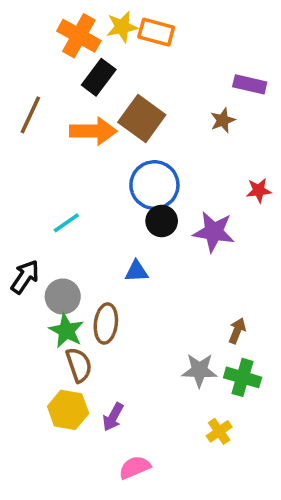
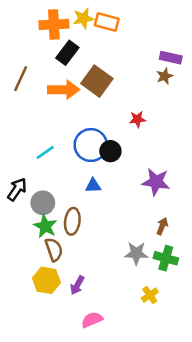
orange cross: (79, 36) -> (54, 24), turned -32
brown star: (223, 120) -> (165, 76), moved
blue circle: (154, 185) -> (91, 145), moved
red star: (259, 190) -> (138, 119), moved
purple star: (214, 232) -> (156, 182), moved

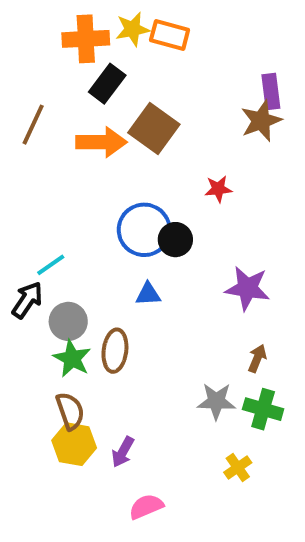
purple rectangle: (171, 58) -> (271, 91), turned 70
brown star: (165, 76) -> (261, 121), size x1.5
cyan line: (45, 152) -> (51, 265), moved
brown semicircle: (54, 250) -> (70, 411), moved

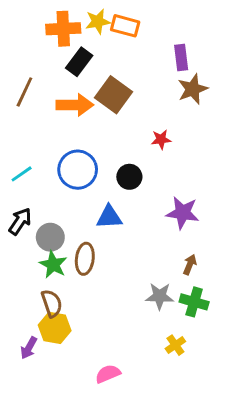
purple rectangle: (271, 91) -> (181, 57), moved
blue circle: (144, 230) -> (78, 170), moved
cyan line: (51, 265) -> (22, 174), moved
blue triangle: (148, 294) -> (109, 217), size x1.4
purple arrow: (123, 452) -> (29, 348), moved

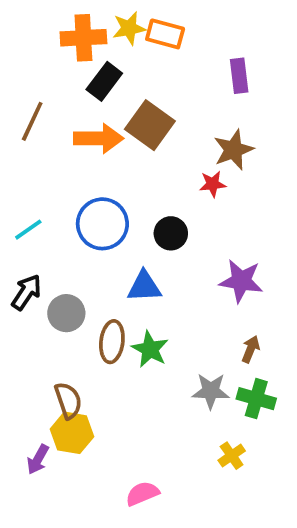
brown star: (193, 89) -> (233, 150), moved
green star: (53, 265) -> (150, 349), moved

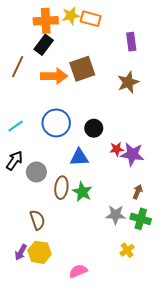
black rectangle: (104, 81) -> (44, 45), moved
brown square: (150, 125) -> (82, 69), turned 35
red star: (213, 184) -> (117, 149), moved
yellow hexagon: (72, 433) -> (40, 252), moved

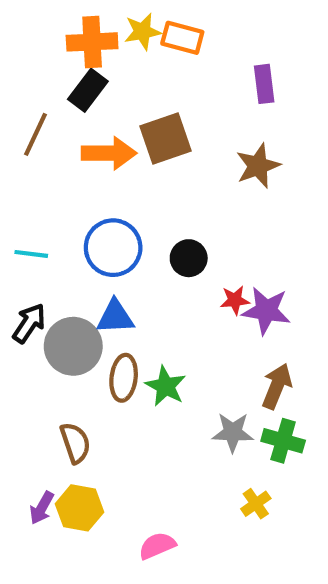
cyan line: (16, 126) -> (31, 254), turned 42
blue triangle: (79, 157) -> (115, 317), moved
gray circle: (36, 172) -> (73, 346), size x1.4
brown arrow: (138, 192) -> (277, 386), size x1.5

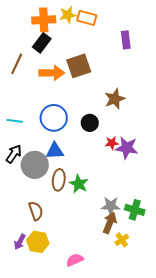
brown star: (258, 166) -> (115, 99), moved
brown arrow: (277, 386) -> (110, 223), moved

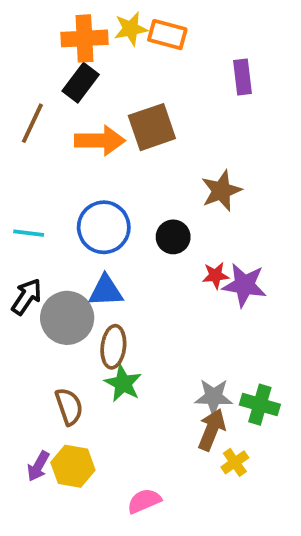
green star: (79, 184) -> (123, 383), moved

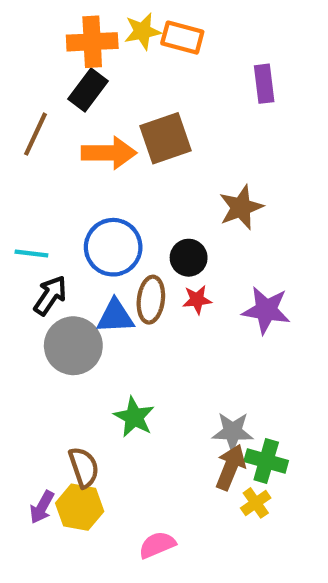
red star: (216, 275) -> (197, 300), moved
black arrow: (27, 297) -> (50, 295), moved
brown ellipse: (113, 347) -> (151, 300), moved
green cross: (260, 405) -> (266, 461), moved
brown semicircle: (69, 407) -> (84, 467), moved

